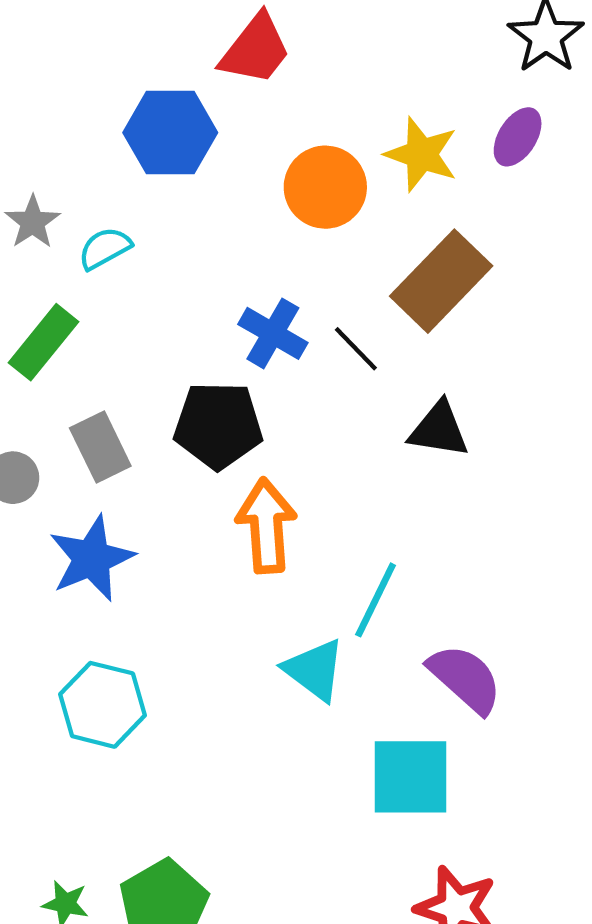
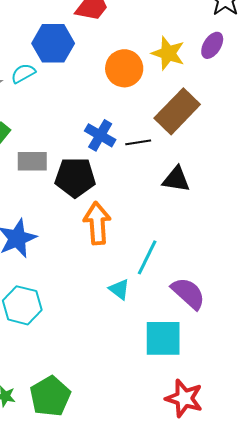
cyan semicircle: (105, 248) -> (23, 73), moved
black line: (356, 349) -> (138, 142), turned -55
gray rectangle: (100, 447) -> (32, 161), moved, turned -64
cyan triangle: (314, 670) -> (119, 289), size x0.7

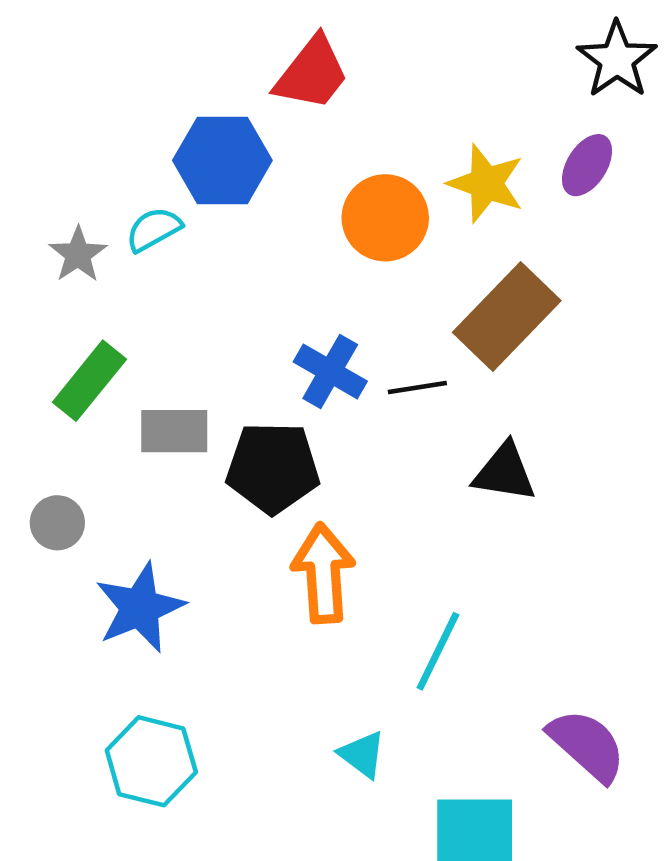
cyan triangle: (119, 289) -> (362, 754), moved
purple semicircle: (188, 293) -> (587, 745), moved

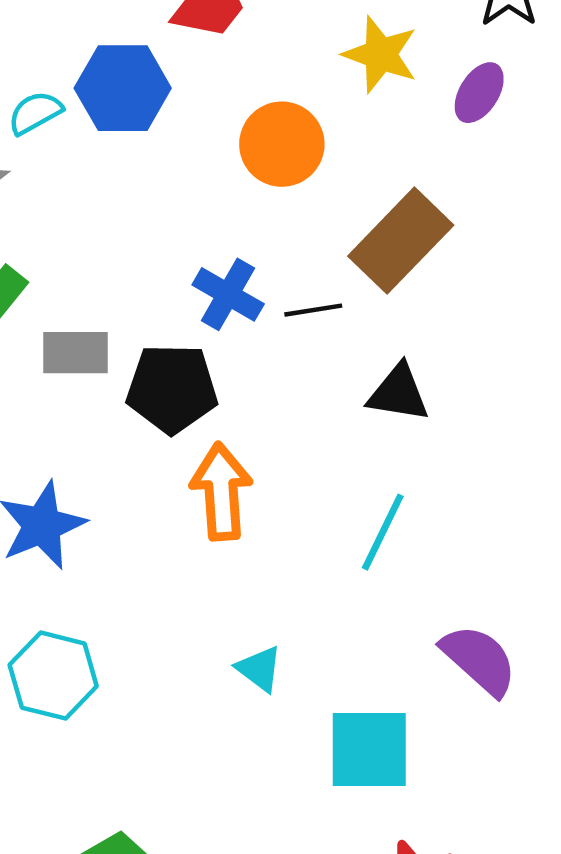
yellow star: (486, 183) -> (380, 54), moved
cyan semicircle: (154, 229) -> (35, 113), moved
cyan line: (438, 651) -> (383, 532), moved

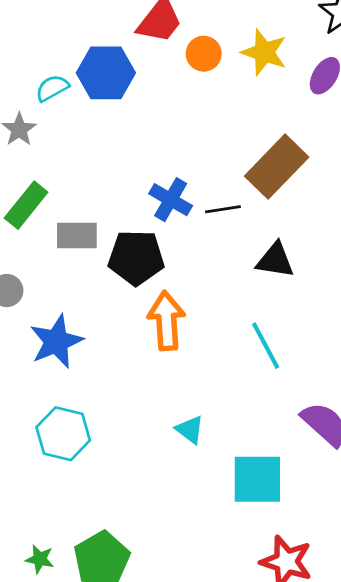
orange circle: (282, 144) -> (204, 54), moved, size x0.7
cyan line: (383, 532) -> (266, 346), turned -54

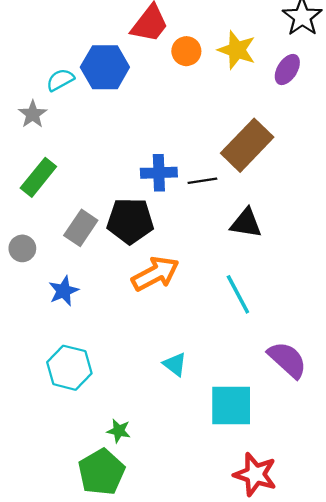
blue cross: (171, 200) -> (159, 173), turned -32
gray rectangle: (77, 235) -> (81, 228), moved, turned -56
orange arrow: (166, 321) -> (155, 274), turned 66
blue star: (56, 341) -> (64, 291), size x0.7
green star: (40, 559) -> (119, 431), moved

